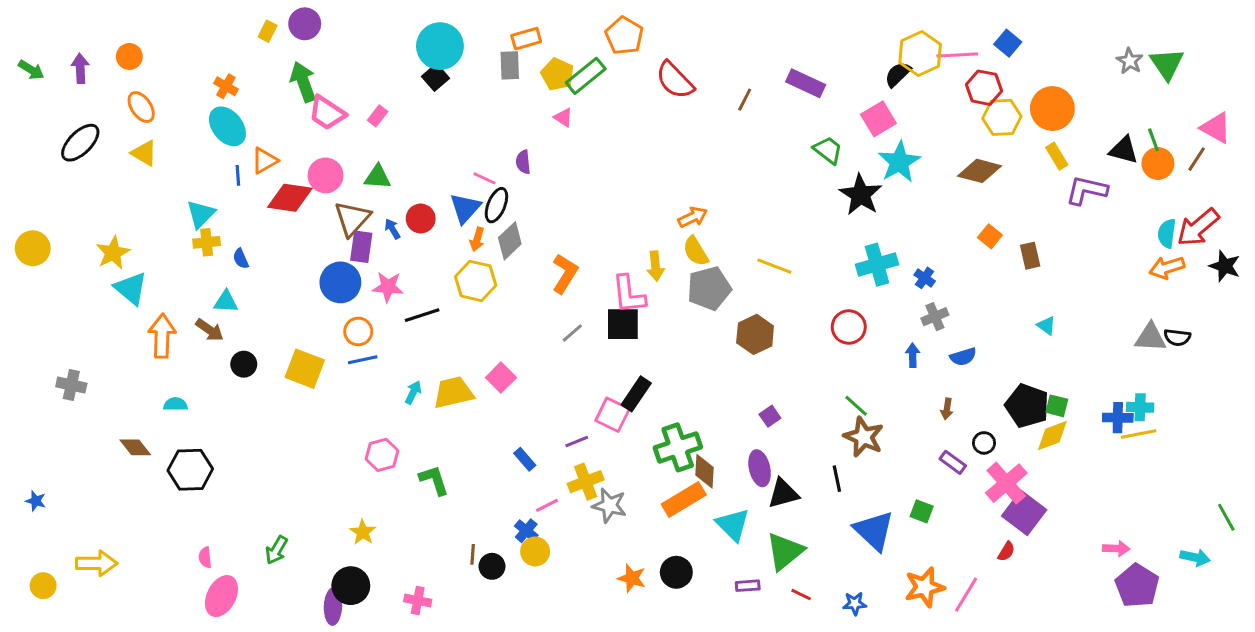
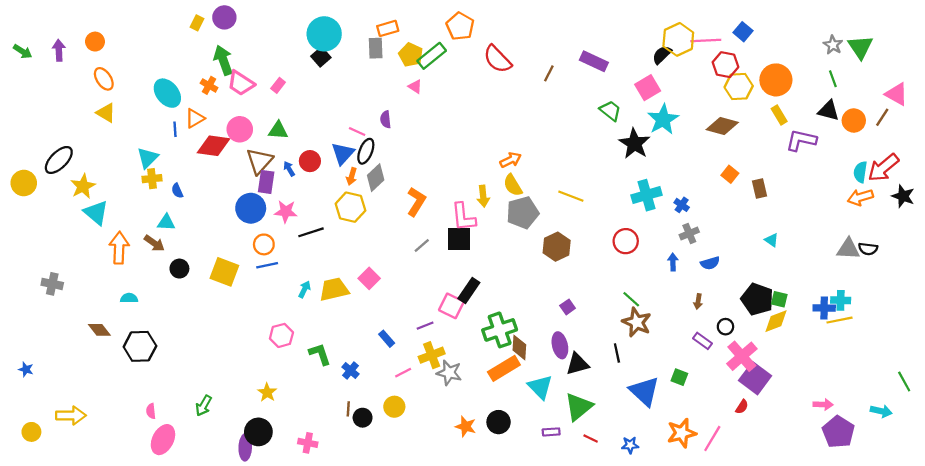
orange cross: (226, 86) -> (209, 85), moved
green line: (1153, 140) -> (833, 79), moved
black ellipse: (80, 143) -> (59, 160), moved
blue cross: (526, 531) -> (350, 371), moved

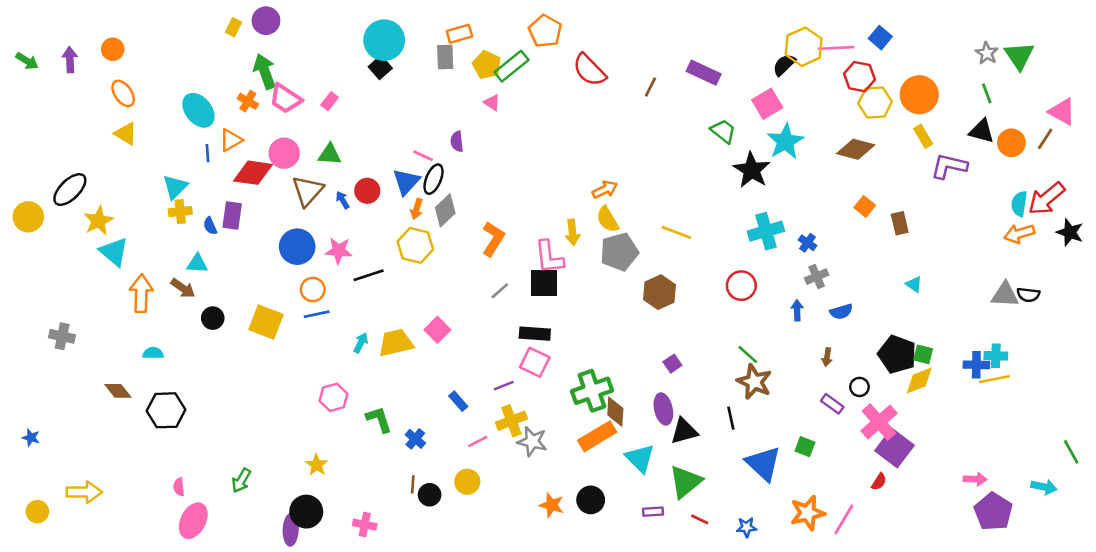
purple rectangle: (266, 182) -> (232, 215), moved
black rectangle: (469, 290) -> (535, 334), moved, turned 60

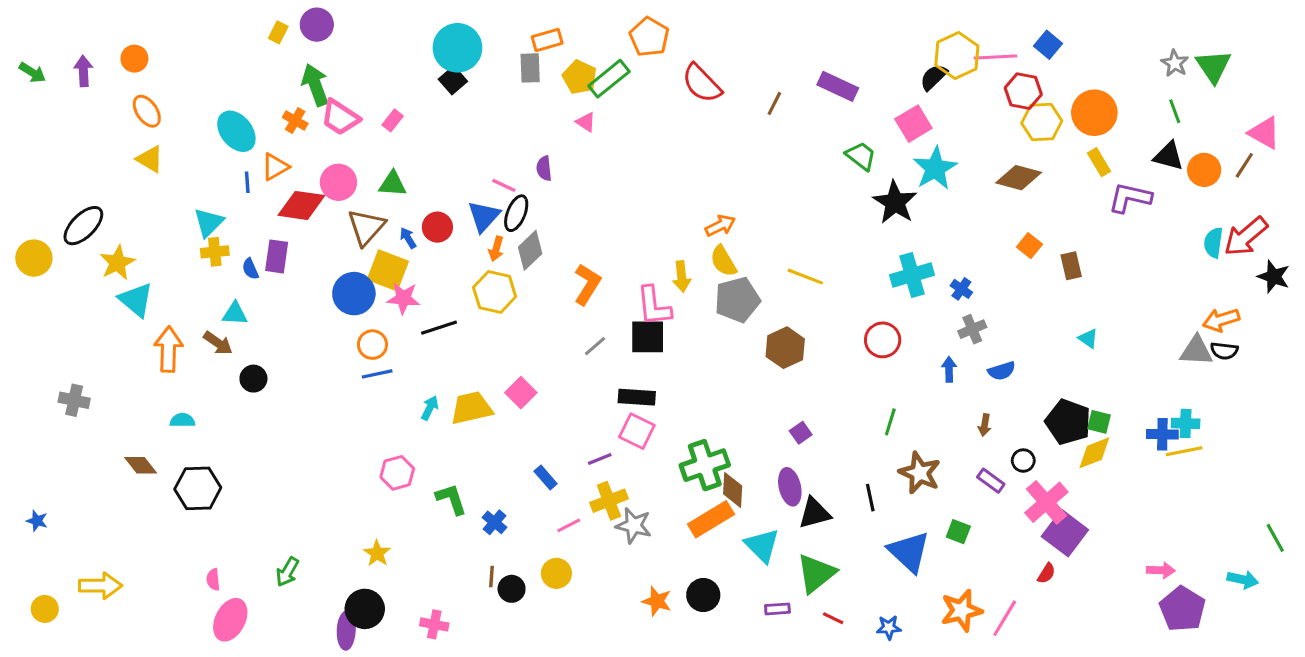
orange arrow: (1019, 234) -> (1221, 320), moved
yellow square: (266, 322) -> (388, 270), moved
green line: (748, 354) -> (890, 422), turned 65
brown star: (754, 382) -> (920, 473), moved

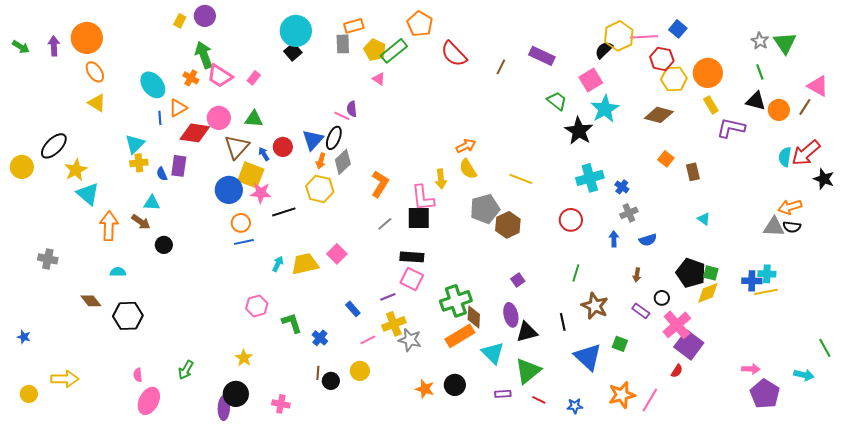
orange circle: (134, 59) -> (87, 38), size x1.8
pink line: (504, 185) -> (342, 116), moved
gray pentagon: (737, 300) -> (485, 209), moved

